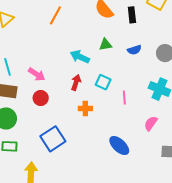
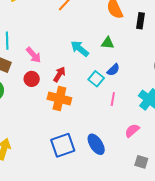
blue semicircle: (134, 50) -> (113, 70), moved, turned -40
red arrow: (76, 82) -> (59, 74), moved
orange cross: (85, 108) -> (59, 98), moved, size x1.6
blue square: (53, 139) -> (63, 145), moved

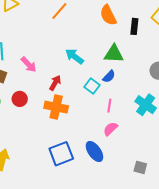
green triangle: (108, 43) -> (114, 54), moved, size x1.5
red circle: (32, 79) -> (20, 99), moved
pink semicircle: (132, 131) -> (110, 129), moved

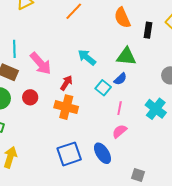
pink arrow: (29, 65) -> (41, 63), size x1.4
gray square: (140, 167) -> (138, 175), moved

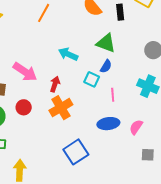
green triangle: (126, 57) -> (106, 43), turned 30
orange cross: (66, 107) -> (61, 108), turned -30
pink semicircle: (120, 131) -> (136, 127), moved
blue ellipse: (102, 153) -> (108, 124), moved, turned -50

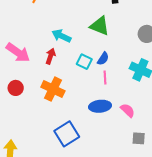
blue semicircle: (106, 66) -> (103, 59), moved
red arrow: (55, 84) -> (51, 56), moved
orange cross: (61, 108) -> (53, 89), turned -35
pink semicircle: (136, 127) -> (128, 110), turned 98

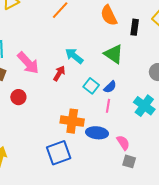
orange cross: (53, 89) -> (72, 121), moved, turned -30
gray square: (139, 138) -> (129, 161), moved

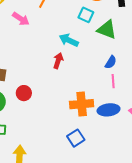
pink arrow: (28, 63) -> (21, 19), moved, size x0.7
cyan square: (91, 86) -> (86, 15), moved
blue square: (59, 153) -> (76, 138), size x0.7

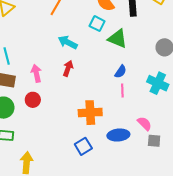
pink arrow: (21, 19) -> (36, 73), moved, turned -138
cyan arrow: (69, 40) -> (68, 42), moved
blue ellipse: (109, 110) -> (118, 135), moved

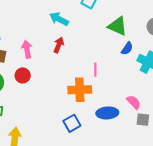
green triangle: (118, 39) -> (118, 26), moved
blue semicircle: (121, 72) -> (127, 49), moved
pink line: (122, 90) -> (95, 70), moved

